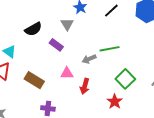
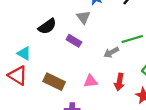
pink triangle: (67, 73) -> (91, 81), moved
red arrow: (85, 86) -> (119, 82), moved

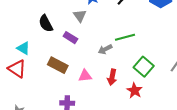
black semicircle: (47, 26) -> (46, 23), turned 96
brown rectangle: (54, 82) -> (58, 65), moved

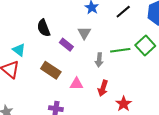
gray triangle: (80, 16) -> (84, 33), moved
gray arrow: (105, 49) -> (99, 60), turned -64
green square: (144, 67) -> (145, 46), moved

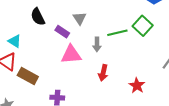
brown rectangle: (51, 70) -> (28, 76), moved
pink triangle: (77, 84) -> (71, 55), moved, size x1.5
red star: (124, 104) -> (137, 86), moved

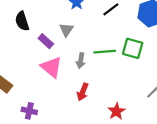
green square: (143, 26) -> (133, 48), turned -36
pink triangle: (71, 55) -> (51, 67), turned 35

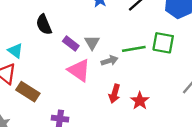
gray triangle: (66, 30) -> (92, 42), moved
gray arrow: (81, 61) -> (109, 61), turned -112
red star: (116, 111) -> (140, 101), moved

